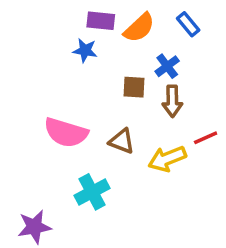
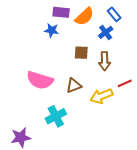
blue cross: (167, 66) -> (106, 32), moved
brown triangle: (122, 141) -> (74, 85), turned -42

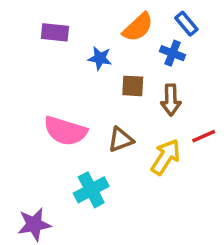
purple rectangle: (61, 12) -> (55, 32), moved
blue star: (52, 30) -> (100, 58), moved
blue cross: (106, 32) -> (173, 53), turned -32
yellow arrow: (101, 96) -> (166, 157), turned 145

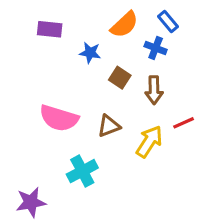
brown square: (133, 86) -> (120, 78), turned 30

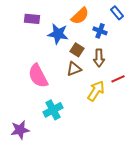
blue rectangle: (168, 22) -> (117, 13), moved
blue star: (90, 53) -> (58, 34), size x1.5
pink semicircle: (59, 118) -> (38, 76), turned 45
brown triangle: (109, 126) -> (74, 69), moved

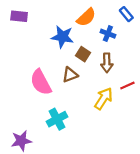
purple rectangle: (32, 19) -> (19, 16), moved
brown triangle: (74, 69) -> (70, 75), moved

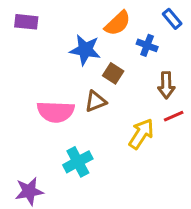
brown arrow: (107, 63) -> (166, 85), moved
pink semicircle: (41, 82) -> (56, 112), turned -60

